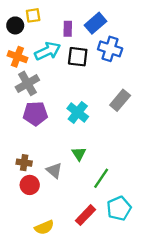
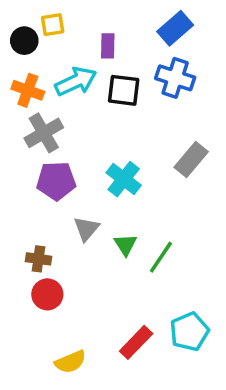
blue rectangle: (96, 23) -> (175, 28), moved
gray triangle: (54, 170) -> (86, 229), moved, turned 30
green line: (101, 178) -> (161, 257), moved

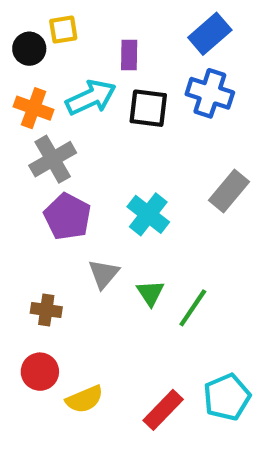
purple pentagon: (56, 181) -> (68, 217), turned 30
red circle: (47, 294) -> (40, 372), moved
yellow semicircle: (70, 362) -> (85, 399), moved

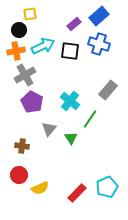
black circle: (29, 49) -> (19, 30), moved
purple rectangle: (129, 55) -> (74, 24), moved, turned 48
orange cross: (34, 108) -> (16, 51), turned -30
green line: (193, 308) -> (90, 119), moved

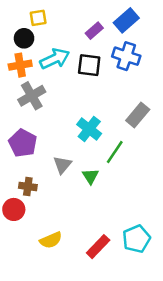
purple pentagon: (32, 102) -> (23, 143), moved
red circle: (19, 175) -> (14, 209), moved

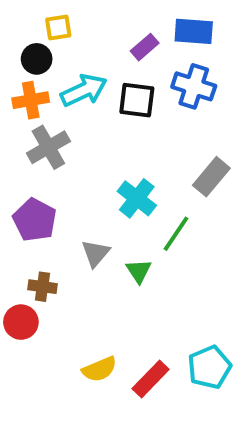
blue rectangle: (126, 20) -> (194, 31), turned 45
yellow semicircle: (51, 240) -> (99, 369), moved

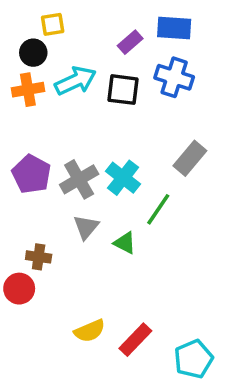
gray cross: (48, 147) -> (79, 179), moved
purple pentagon: (35, 220) -> (32, 174), moved
green triangle: (139, 271) -> (125, 243), turned -30
cyan pentagon: (209, 367) -> (193, 359), moved

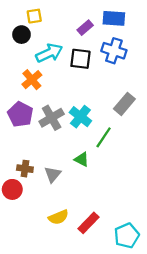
orange cross: (28, 90) -> (32, 80), moved, turned -30
gray triangle: (86, 227) -> (53, 174), moved

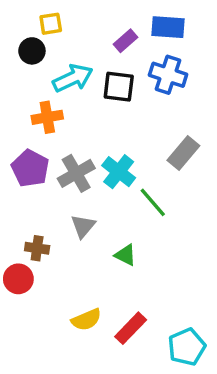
orange cross: (32, 80) -> (47, 117), turned 30
green line: (104, 137) -> (153, 202), turned -75
green triangle: (82, 159) -> (126, 255), moved
gray triangle: (53, 174) -> (83, 226), moved

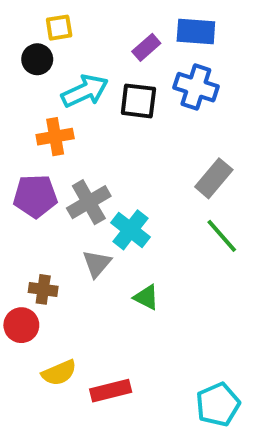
purple pentagon: (30, 168) -> (35, 196), turned -30
cyan cross: (119, 172) -> (130, 230), moved
green line: (153, 202) -> (222, 236), moved
yellow semicircle: (86, 320) -> (59, 373), moved
red rectangle: (131, 328) -> (111, 391), moved, turned 32

